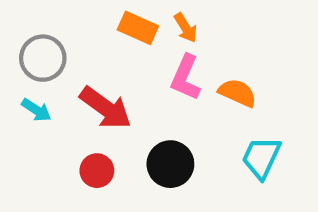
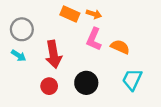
orange arrow: (186, 28) -> (94, 14), turned -40
red arrow: (106, 108) -> (54, 54), turned 44

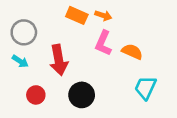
black circle: (86, 83) -> (82, 95), moved
red circle: (49, 86) -> (36, 95), moved

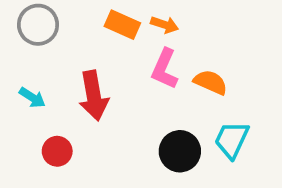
gray circle: (24, 32) -> (38, 25), moved
black circle: (82, 95) -> (180, 151), moved

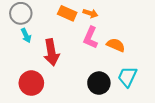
cyan arrow: (32, 98) -> (26, 36), moved, turned 32
red circle: (57, 151) -> (31, 83), size x1.5

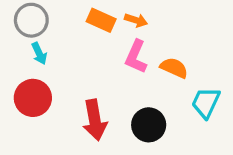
red arrow: (51, 52) -> (95, 120), moved
cyan trapezoid: (127, 77) -> (206, 103), moved
red circle: (31, 83) -> (33, 98), moved

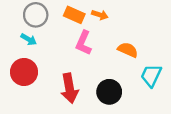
gray circle: (31, 20) -> (36, 15), moved
cyan arrow: (39, 53) -> (29, 39), turned -35
pink L-shape: (136, 57) -> (83, 43), moved

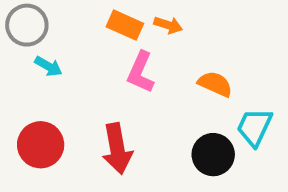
gray circle: (36, 15) -> (27, 25), moved
red circle: (24, 72) -> (41, 145), moved
black circle: (109, 92) -> (213, 155), moved

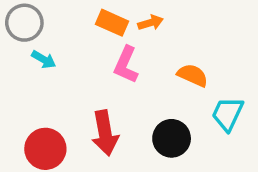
orange arrow: (168, 25) -> (151, 23), turned -35
red circle: (41, 145) -> (45, 149), moved
black circle: (213, 155) -> (172, 138), moved

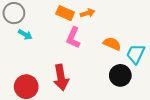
cyan trapezoid: (228, 114) -> (136, 54), moved
black circle: (172, 138) -> (120, 75), moved

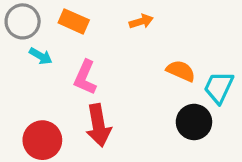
orange rectangle: (65, 13) -> (74, 21), moved
pink L-shape: (73, 38) -> (85, 77), moved

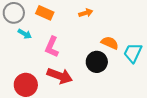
black circle: (194, 122) -> (97, 62), moved
red arrow: (98, 125) -> (60, 76), turned -60

